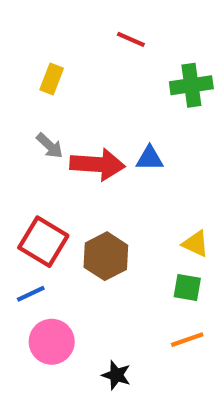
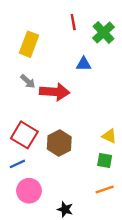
red line: (131, 39) -> (73, 22), turned 56
yellow rectangle: (52, 79) -> (29, 44), size x1.5
green cross: (191, 85) -> (103, 33), moved, turned -35
blue triangle: (150, 158) -> (84, 64), moved

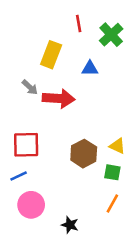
yellow rectangle: (29, 44) -> (51, 55), moved
red square: (24, 135) -> (26, 145), turned -32
brown hexagon: (59, 143) -> (84, 154), moved
orange line: (105, 190) -> (112, 204), turned -42

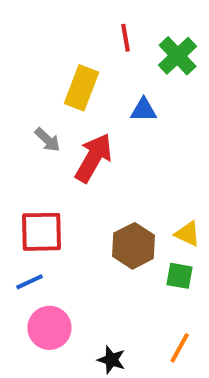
red arrow: (59, 98) -> (93, 158), turned -64
orange line: (112, 204) -> (180, 348), moved

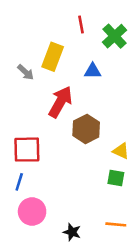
gray arrow: (47, 140) -> (26, 72), moved
brown hexagon: (134, 246) -> (86, 129), moved
blue line: (29, 282) -> (19, 182), turned -48
orange line: (180, 348) -> (116, 224), turned 66

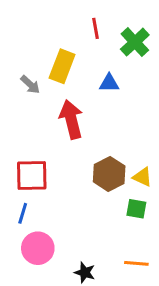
red arrow: (60, 102) -> (71, 119), turned -44
brown hexagon: (86, 129) -> (109, 174), moved

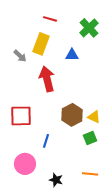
red line: (95, 28) -> (50, 19), moved, turned -64
green square: (136, 209) -> (90, 138), turned -32
blue line: (23, 213) -> (46, 141), moved

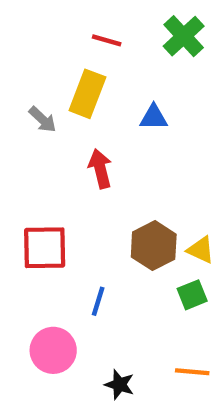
green cross: (89, 28) -> (184, 36), moved
red arrow: (47, 79) -> (100, 169), size x0.7

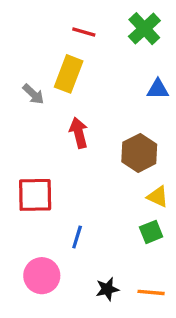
blue triangle: (154, 117) -> (158, 89), moved
brown hexagon: (154, 246) -> (139, 153), moved
black star: (119, 385) -> (107, 289), moved, turned -30

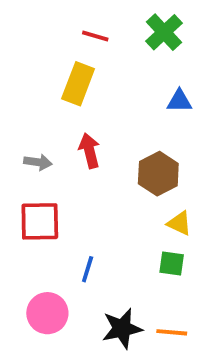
gray arrow: (33, 94) -> (38, 162), moved, turned -35
green square: (151, 232) -> (172, 263), turned 30
black star: (107, 289) -> (122, 328), size x1.5

